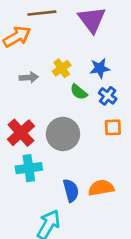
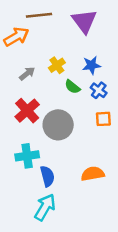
gray arrow: (29, 77) -> (27, 74), turned -35
red cross: (21, 133) -> (27, 111), moved
blue semicircle: (71, 190) -> (47, 176), moved

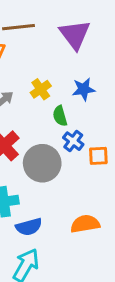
green semicircle: (72, 87) -> (60, 116), turned 35
blue cross: (99, 90) -> (73, 141), moved
blue semicircle: (47, 176) -> (29, 227), turned 90

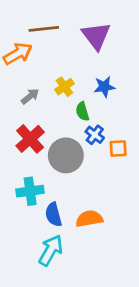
orange semicircle: (85, 224) -> (89, 219), moved
blue semicircle: (29, 227) -> (53, 215), turned 90

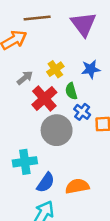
red cross: (30, 139) -> (44, 98), moved
blue semicircle: (53, 215) -> (46, 183), turned -130

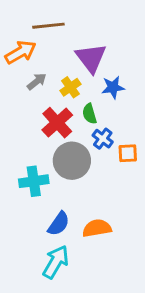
purple triangle: (83, 24) -> (91, 58), moved
gray arrow: (25, 78) -> (37, 81), moved
cyan cross: (25, 162) -> (34, 181), moved

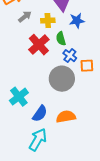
yellow cross: (70, 87) -> (48, 21), turned 32
gray circle: (72, 161) -> (62, 79), moved
cyan cross: (34, 181) -> (19, 97), moved, turned -30

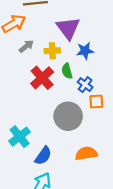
blue cross: (70, 56) -> (85, 85), moved
orange semicircle: (66, 117) -> (86, 153), moved

